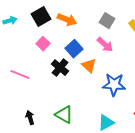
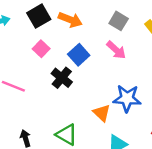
orange triangle: (89, 66) -> (102, 113), moved

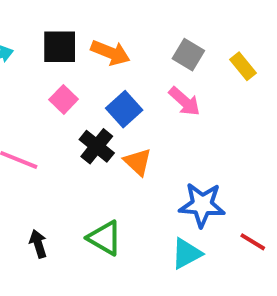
black square: (39, 16) -> (60, 47), turned 30
blue star: (127, 98) -> (202, 205), moved
orange triangle: (102, 113) -> (138, 162), moved

